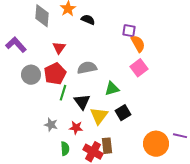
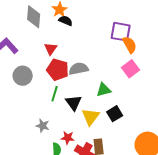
black semicircle: (88, 20) -> (66, 21), moved
purple square: (129, 31) -> (121, 32), size x1.5
red pentagon: (55, 74) -> (58, 70), moved, turned -30
red star: (76, 128) -> (68, 138), moved

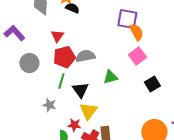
red pentagon: (58, 70) -> (64, 57), turned -30
black square: (115, 114) -> (152, 84), moved
yellow triangle: (91, 117) -> (88, 111), moved
gray star: (43, 126) -> (49, 105), moved

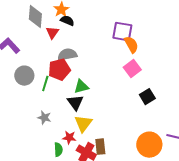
red triangle: (57, 36) -> (52, 33), moved
gray semicircle: (85, 56) -> (67, 55), moved
green triangle: (110, 77) -> (81, 87), moved
green line: (61, 81) -> (45, 84), moved

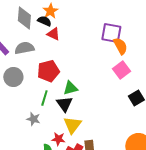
black semicircle: (67, 21) -> (44, 21), moved
red triangle: (52, 33) -> (53, 34), moved, turned -40
gray semicircle: (67, 55) -> (24, 48), moved
green line: (45, 84) -> (44, 98), moved

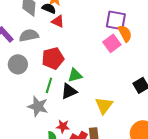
pink square: (121, 70) -> (112, 43), moved
black triangle: (64, 104) -> (69, 91), turned 42
gray star: (33, 119) -> (38, 106), size x1.5
yellow triangle: (72, 125) -> (104, 105), moved

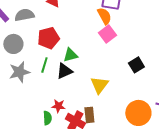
orange semicircle: (125, 33) -> (104, 16), moved
pink square: (112, 43) -> (107, 34), moved
gray star: (38, 106) -> (19, 72), moved, turned -30

